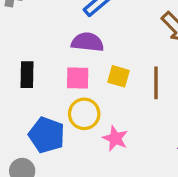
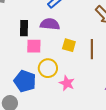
black rectangle: (27, 75) -> (24, 28), moved
pink square: (78, 78) -> (34, 46), moved

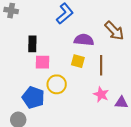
purple semicircle: (50, 24) -> (84, 40), moved
pink star: (67, 83) -> (101, 94), moved

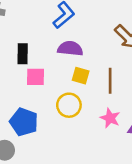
purple semicircle: (84, 40) -> (70, 49), moved
yellow circle: (57, 84) -> (69, 105), moved

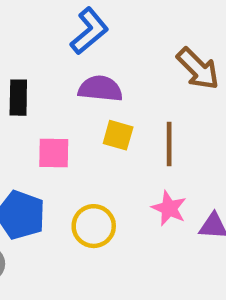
pink square: (35, 77) -> (54, 153), moved
yellow circle: (69, 105) -> (94, 226), moved

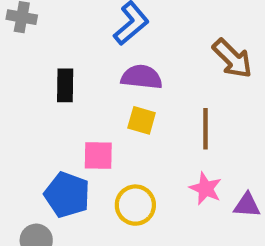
yellow square: (118, 135) -> (142, 120), moved
pink square: (54, 153) -> (98, 156), moved

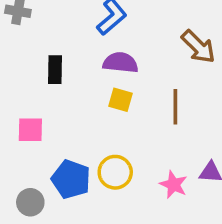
pink square: (98, 156) -> (30, 130), moved
pink star: (206, 189) -> (174, 185), moved
blue pentagon: (67, 195) -> (71, 179), moved

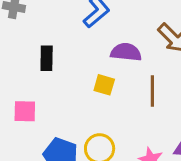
purple semicircle: (120, 63) -> (126, 52), moved

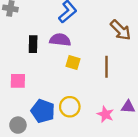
purple semicircle: (126, 52) -> (60, 40), moved

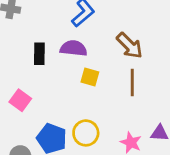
brown arrow: (121, 30) -> (130, 46), moved
pink square: (18, 81) -> (20, 100), turned 35

